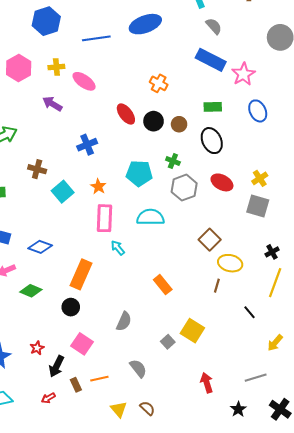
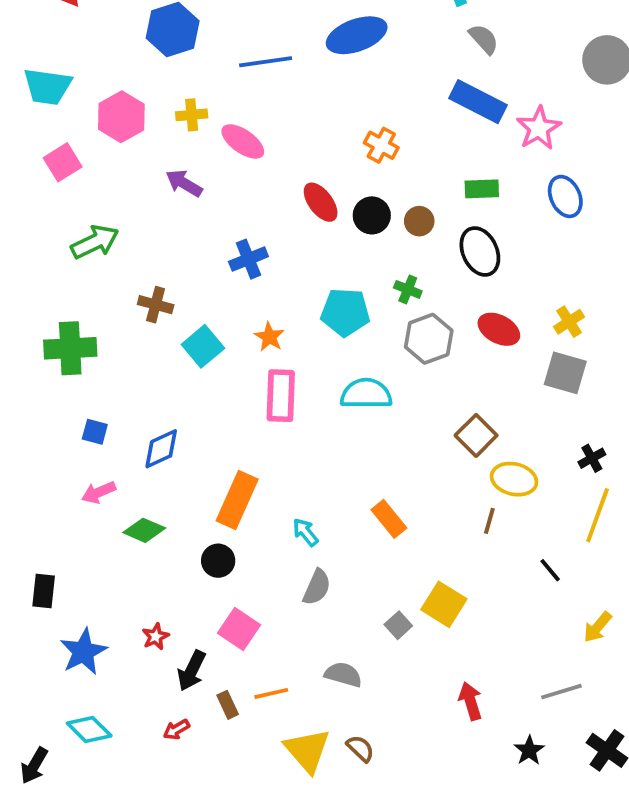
blue diamond: (40, 247) -> (161, 449), turned -45
cyan arrow: (118, 248) -> (305, 532), moved
gray semicircle: (138, 368) -> (343, 674), turned -36
yellow triangle: (119, 409) -> (307, 750), size x1.5

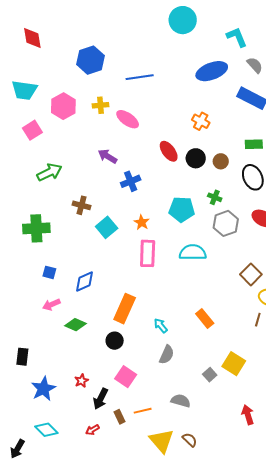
blue ellipse: (357, 35) -> (212, 71), moved
purple arrow: (184, 183) -> (108, 156), moved

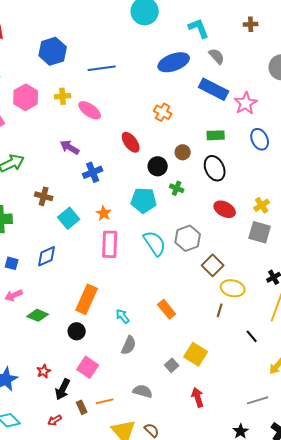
black circle: (196, 158) -> (158, 166), moved
gray hexagon: (226, 223) -> (188, 238), moved
cyan semicircle: (193, 252) -> (155, 243), turned 56
blue diamond: (84, 282) -> (47, 256), moved
red arrow: (248, 415) -> (198, 397), moved

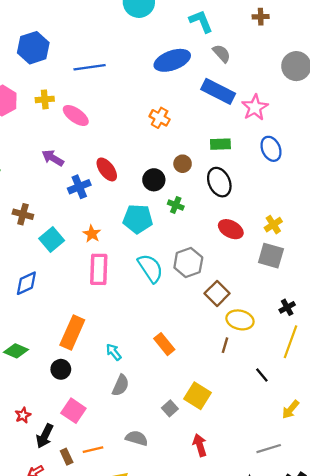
red ellipse: (131, 142) -> (107, 169), moved

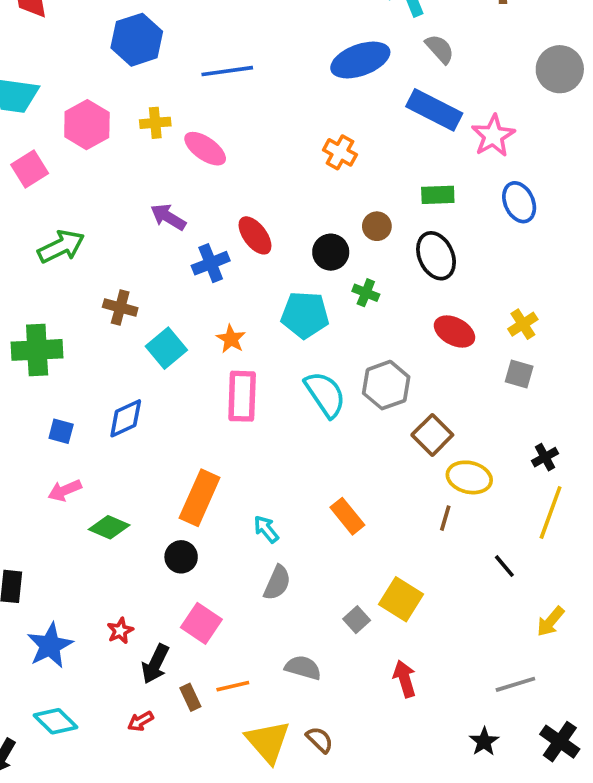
gray square: (271, 256) -> (519, 374), size x0.7

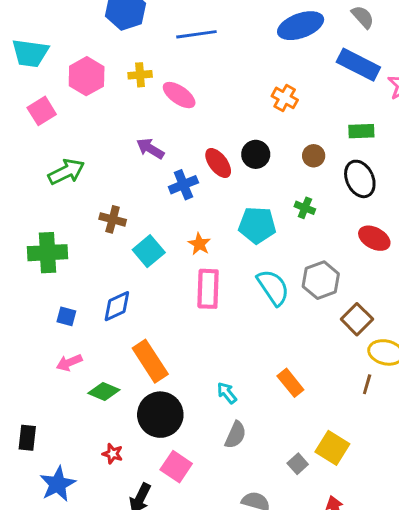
black circle: (331, 252) -> (256, 154), moved
orange rectangle: (200, 498) -> (150, 361), moved, turned -57
black circle: (181, 557) -> (160, 415), size x1.8
red star: (120, 631) -> (113, 454), moved, turned -30

